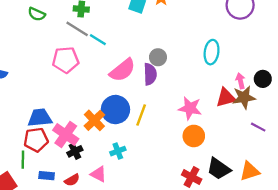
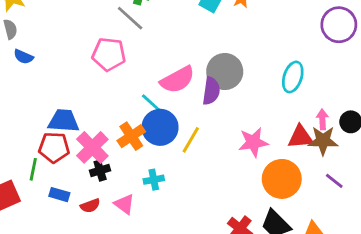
cyan line: (98, 40) -> (151, 103), moved
gray circle: (158, 57) -> (225, 72), size x1.6
pink star: (190, 108) -> (253, 142), turned -30
orange circle: (194, 136) -> (282, 179), moved, size x1.4

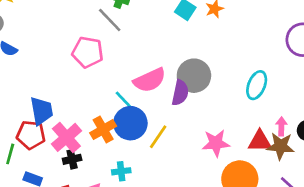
blue trapezoid: (64, 121) -> (41, 111), turned 72

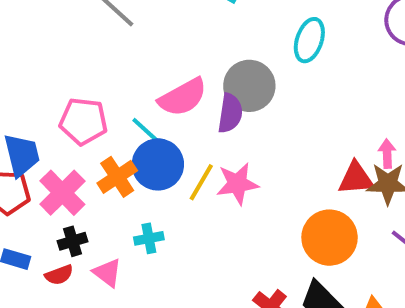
pink pentagon: (88, 52) -> (83, 121), moved
cyan ellipse: (257, 85) -> (309, 40), moved
pink star: (216, 143) -> (237, 184), moved
black cross: (72, 159) -> (73, 241), moved

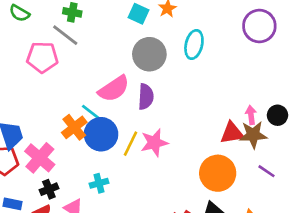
gray circle: (249, 86) -> (149, 54), moved
pink pentagon: (83, 121) -> (42, 57), moved
orange cross: (117, 177) -> (74, 127), moved

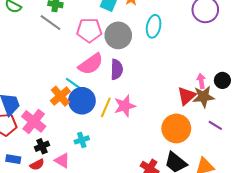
pink pentagon: (42, 57) -> (89, 30), moved
red triangle: (232, 133) -> (186, 96), turned -30

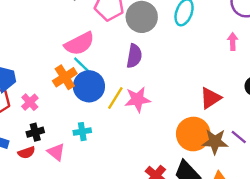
pink semicircle: (91, 64) -> (79, 44), moved
pink arrow: (201, 81) -> (233, 41), moved
brown star: (204, 97) -> (215, 142), moved
pink cross: (34, 121) -> (30, 102), size x0.6

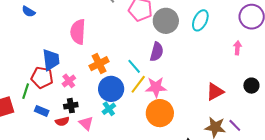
pink semicircle: (79, 44) -> (78, 32), moved, turned 115
cyan line: (82, 65) -> (134, 66), moved
blue circle: (89, 86) -> (111, 89), moved
cyan cross: (82, 132) -> (109, 109), turned -32
orange circle: (193, 134) -> (160, 113), moved

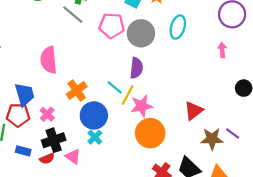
yellow line: (138, 84) -> (128, 95), moved
red triangle: (215, 92) -> (194, 111), moved
black cross: (71, 106) -> (54, 140), size x1.5

